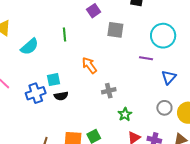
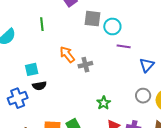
cyan circle: (163, 36) -> (112, 26), moved, size x0.7
gray cross: (109, 91) -> (85, 65), moved
blue cross: (36, 93) -> (18, 98), moved

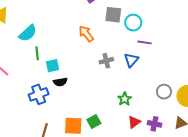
green line: (42, 24) -> (37, 53), moved
orange arrow: (67, 55) -> (86, 34), moved
blue triangle: (147, 65) -> (131, 60), moved

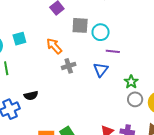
gray cross: (106, 61) -> (69, 66), moved
cyan square: (52, 66) -> (19, 39), moved
green star: (125, 99) -> (131, 82), moved

